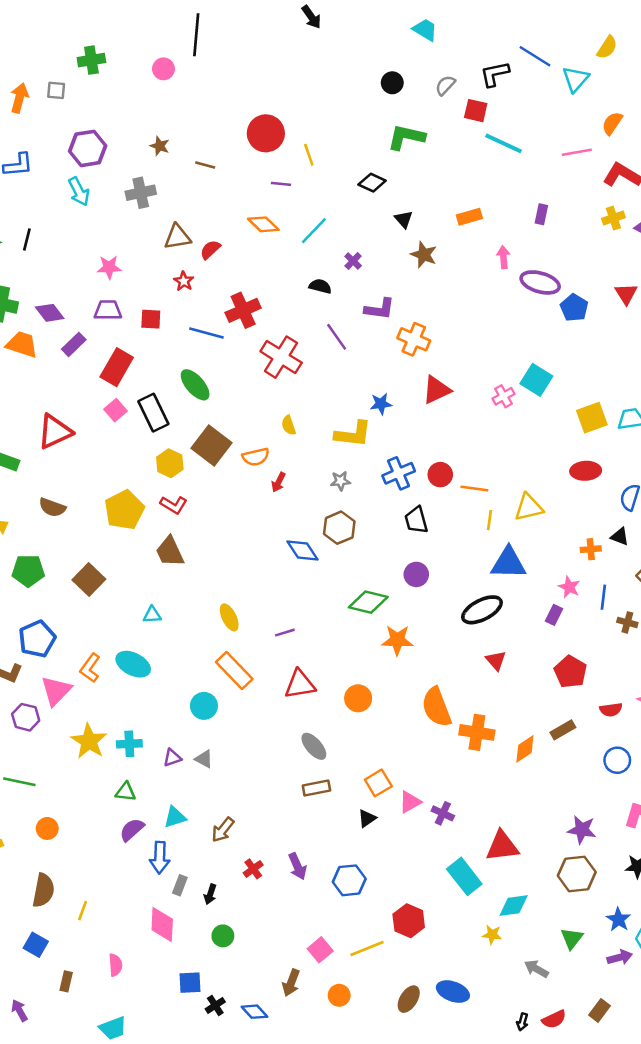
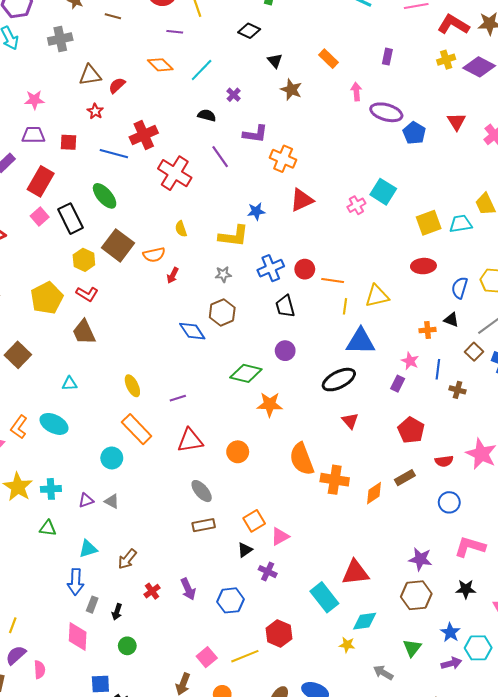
orange rectangle: (469, 217) -> (329, 59), turned 60
purple cross: (443, 813) -> (268, 572), moved
purple semicircle: (132, 830) -> (16, 655), moved

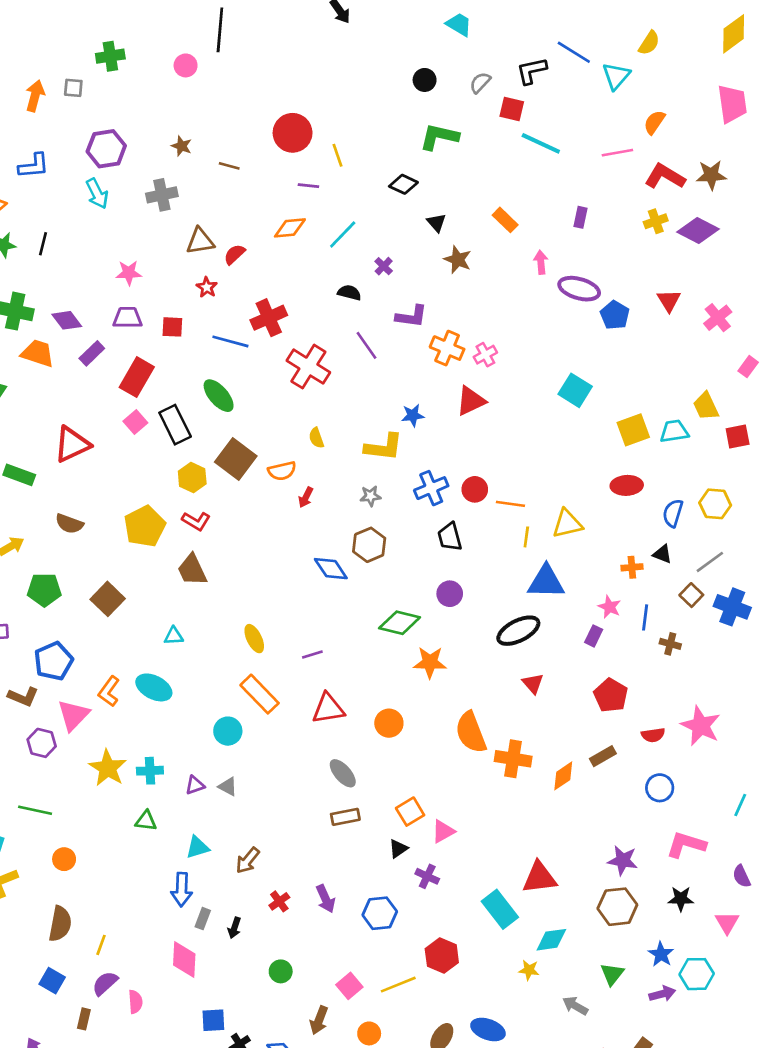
orange diamond: (160, 65) -> (290, 228), turned -50
pink cross: (356, 205) -> (485, 355), moved
green circle: (127, 646) -> (281, 971), moved

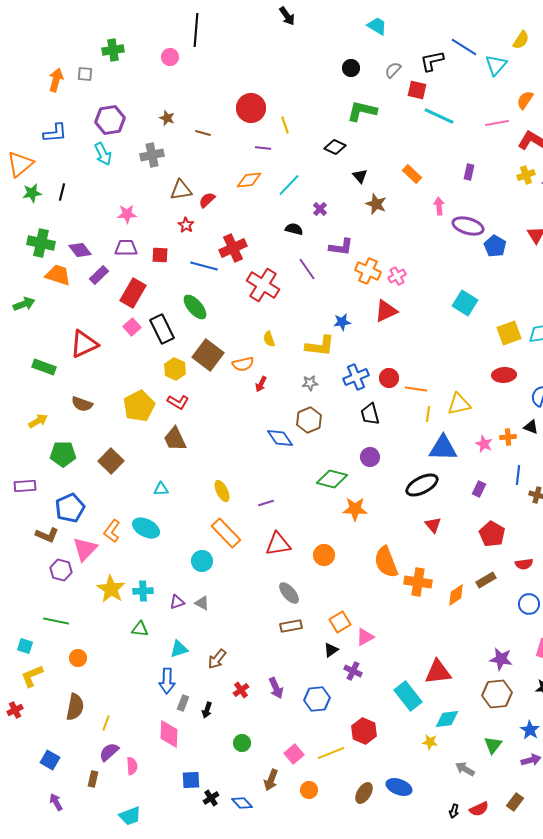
pink star: (609, 607) -> (484, 444), moved
blue square: (52, 981) -> (50, 760), moved

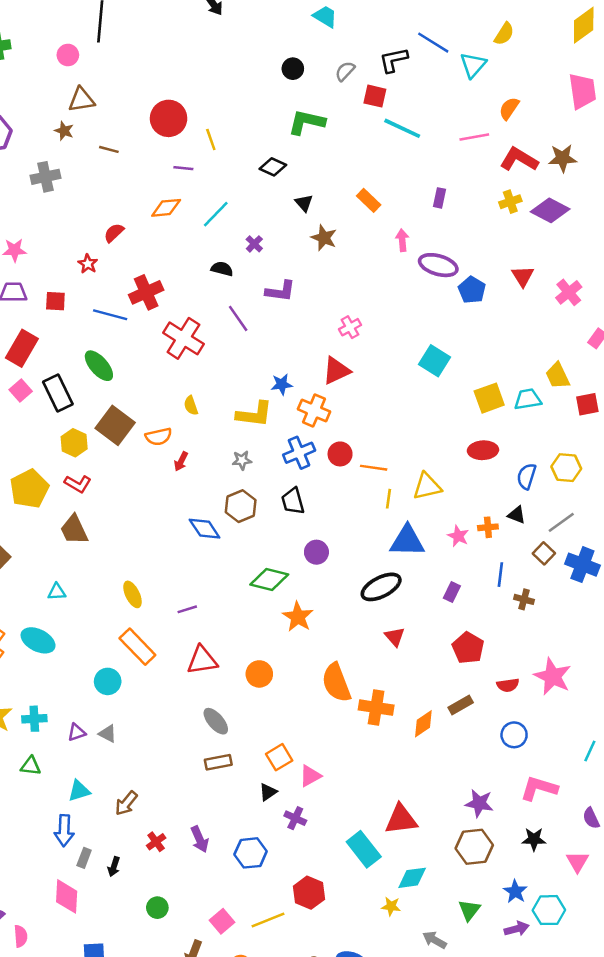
brown triangle: (181, 190) -> (82, 100), moved
orange cross: (368, 271) -> (314, 410), moved
black trapezoid: (370, 414) -> (293, 501), moved
orange star: (355, 509) -> (298, 617), turned 30

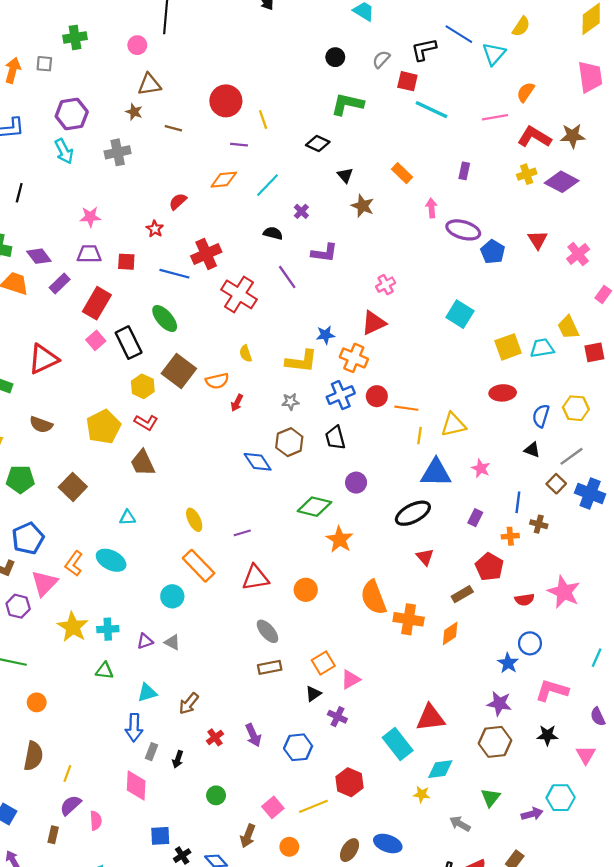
orange cross: (488, 527) -> (510, 536), moved
brown rectangle: (461, 705) -> (462, 594), moved
blue star: (515, 891) -> (508, 663), moved

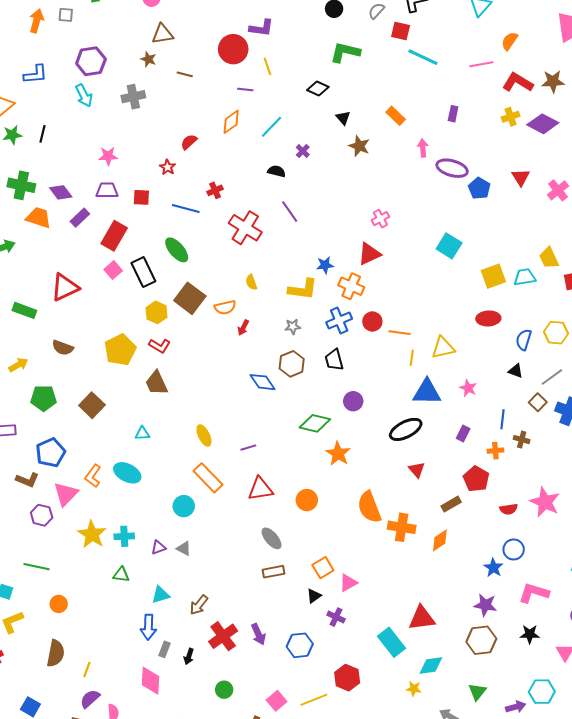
orange diamond: (224, 180) -> (231, 122), turned -30
purple L-shape: (324, 253) -> (261, 28), moved
red cross: (206, 254) -> (215, 190), size x0.6
red cross: (215, 737) -> (223, 636), size x1.8

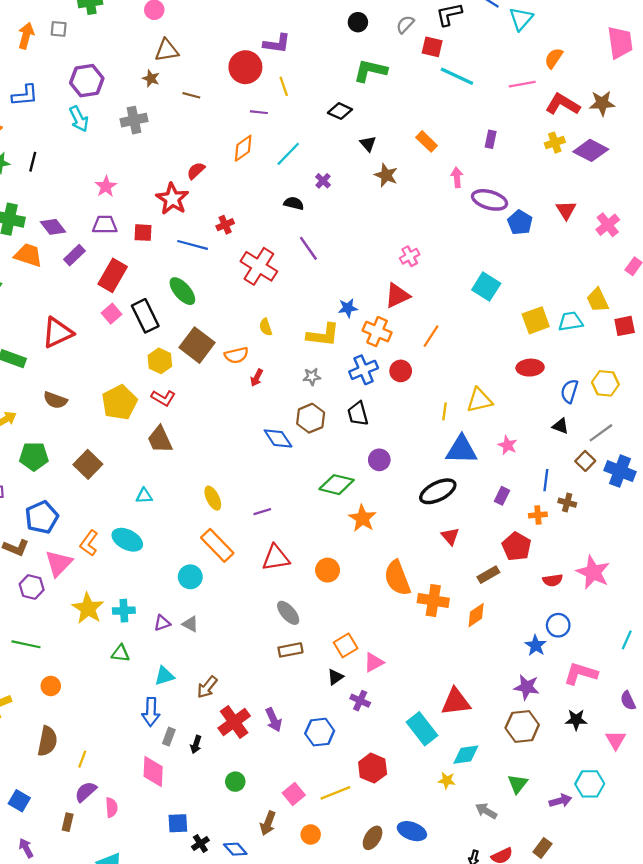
pink star: (108, 156) -> (106, 186), turned -30
red star: (168, 167) -> (172, 199), size x1.8
orange line: (400, 333) -> (431, 336), moved, turned -65

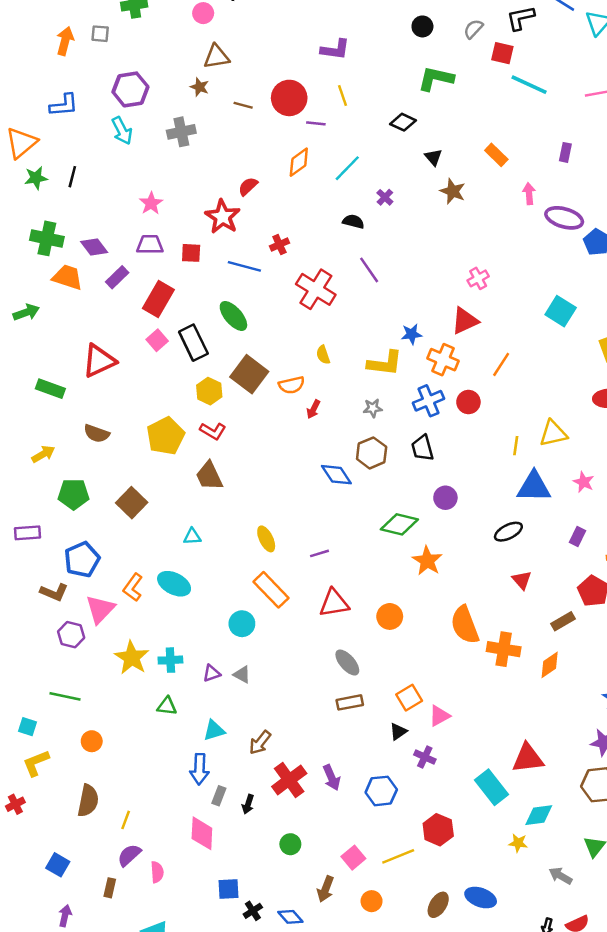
red circle: (245, 67) -> (289, 98), moved
black ellipse: (438, 491) -> (508, 532), size x0.7
purple arrow: (26, 848) -> (65, 916), turned 42

